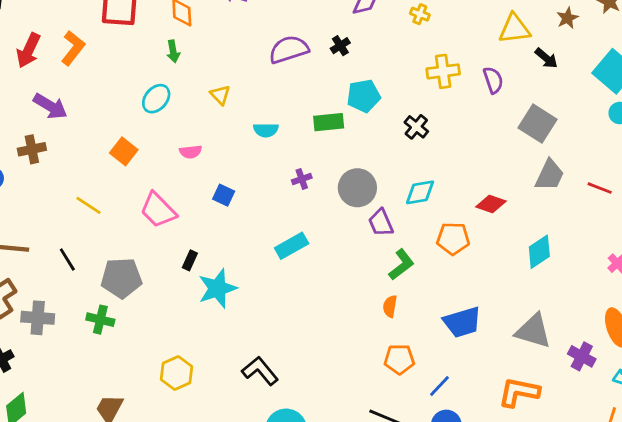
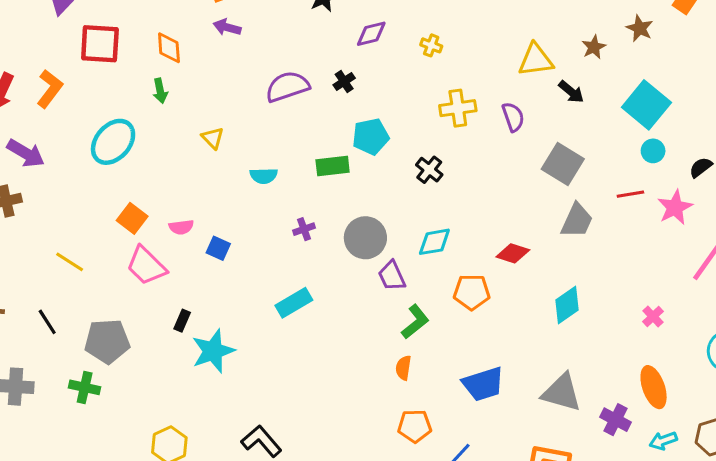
cyan ellipse: (156, 99) -> (113, 142), moved, size x1.4
orange square: (124, 151) -> (132, 218), moved
pink semicircle: (191, 152) -> (181, 227), moved
red line: (600, 188) -> (630, 194), moved, turned -30

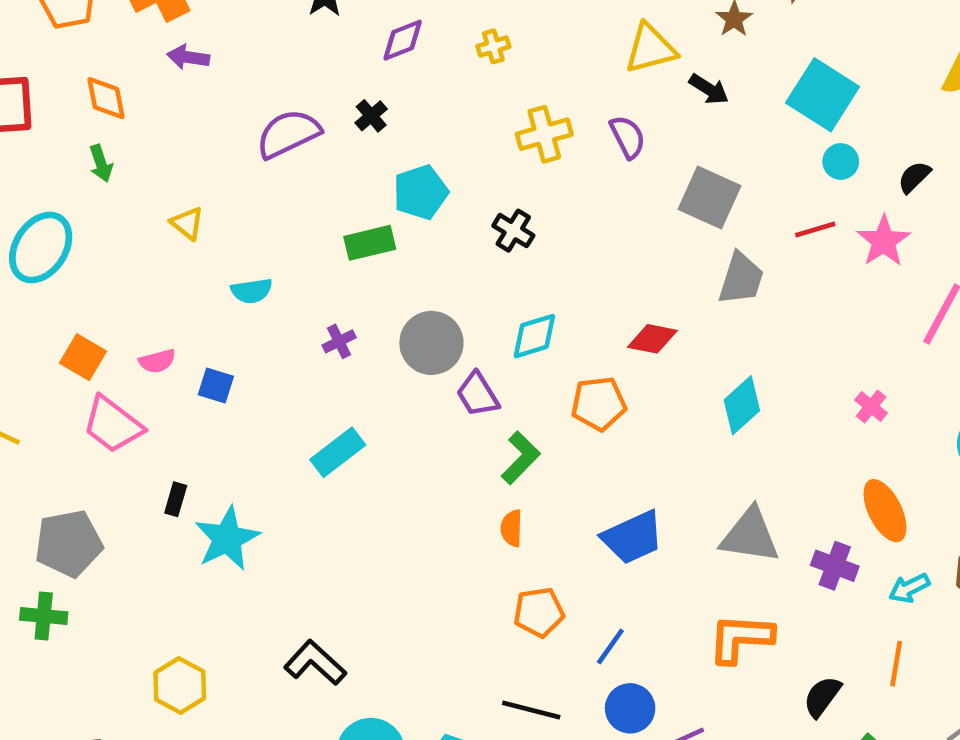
yellow cross: (431, 45) -> (493, 46), turned -30
cyan semicircle: (264, 176) -> (252, 291), moved

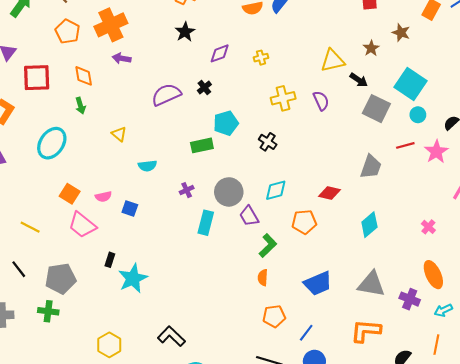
gray square: (709, 197) -> (376, 109), moved
cyan rectangle: (338, 452) -> (206, 223), moved, turned -40

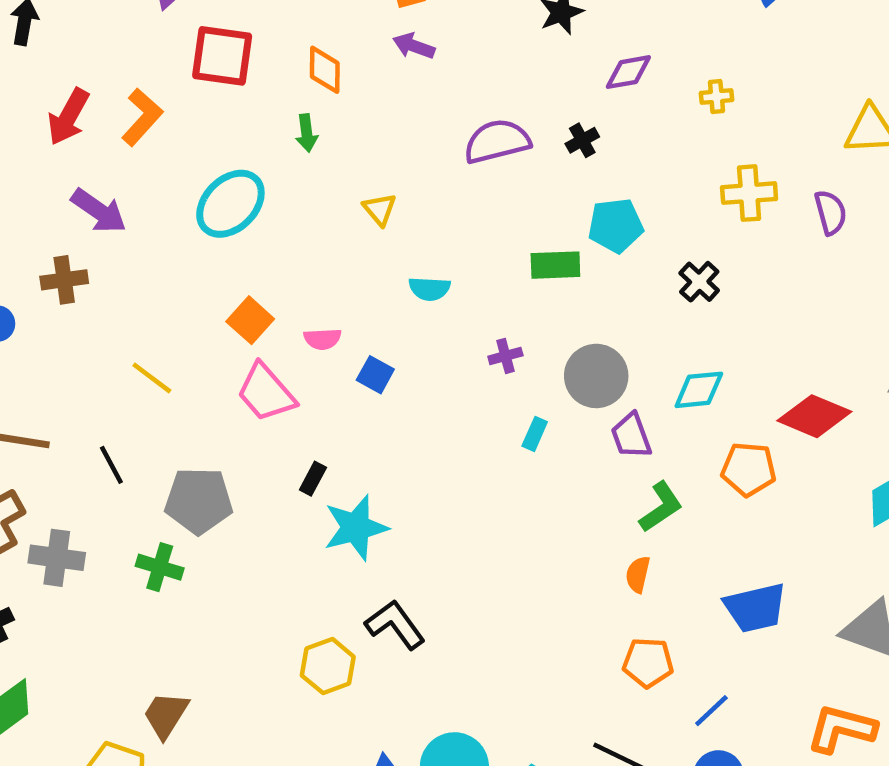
red diamond: (330, 193) -> (814, 416), size x1.4
cyan rectangle: (206, 223) -> (535, 434), size x0.6
black L-shape: (171, 336) -> (395, 625), moved
yellow hexagon: (109, 345) -> (328, 666), moved

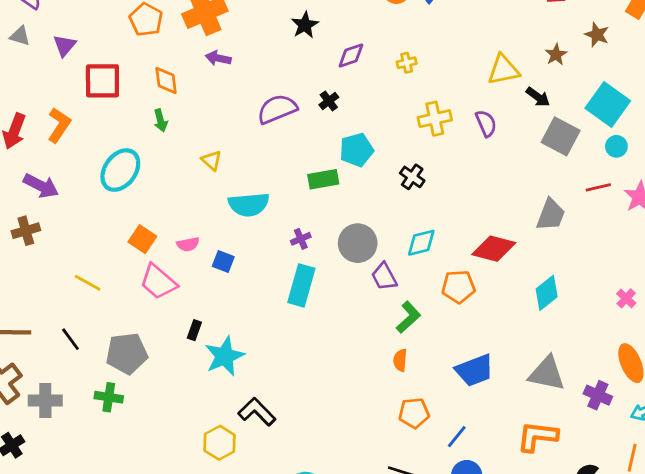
cyan semicircle: (430, 289) -> (249, 204), size x1.6
cyan rectangle: (535, 434) -> (301, 285), moved, size x2.0

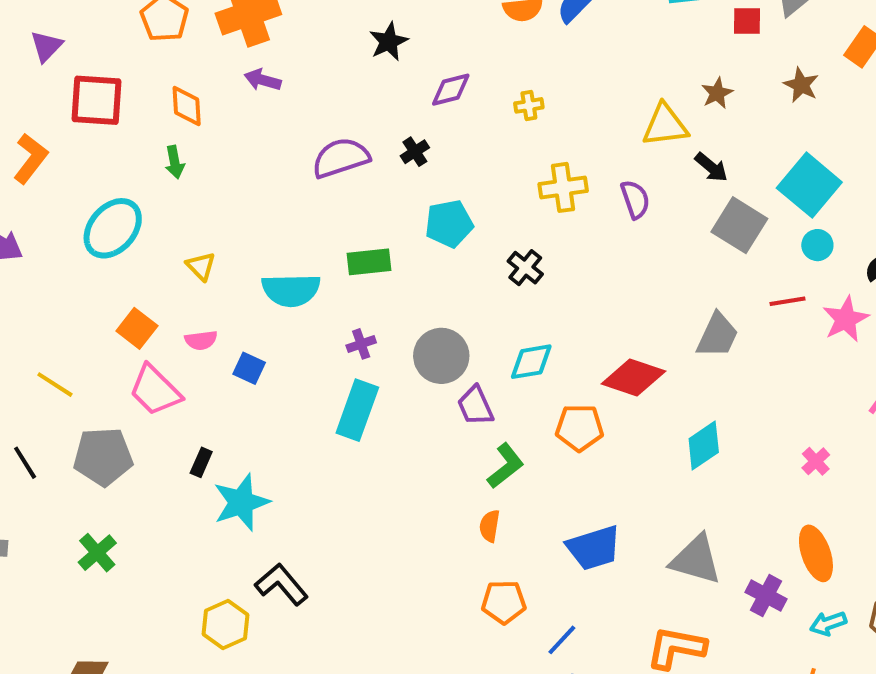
brown star: (556, 55) -> (717, 93), moved
yellow triangle: (212, 161) -> (201, 266), moved
green rectangle: (323, 179) -> (369, 262), moved
gray pentagon: (127, 353) -> (103, 457), moved
green cross: (109, 397) -> (97, 553), moved, turned 36

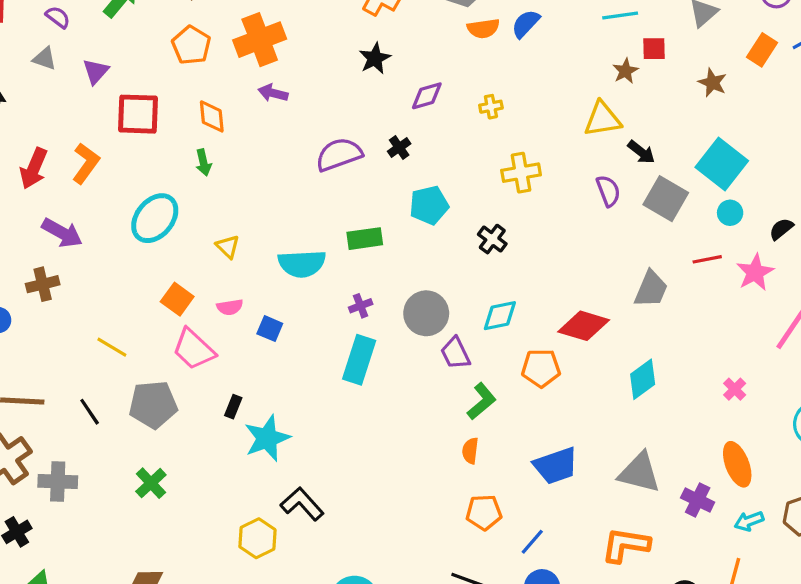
red square: (747, 21) -> (654, 49), moved
brown star: (717, 93) -> (625, 71), moved
purple semicircle: (635, 199) -> (608, 191), moved

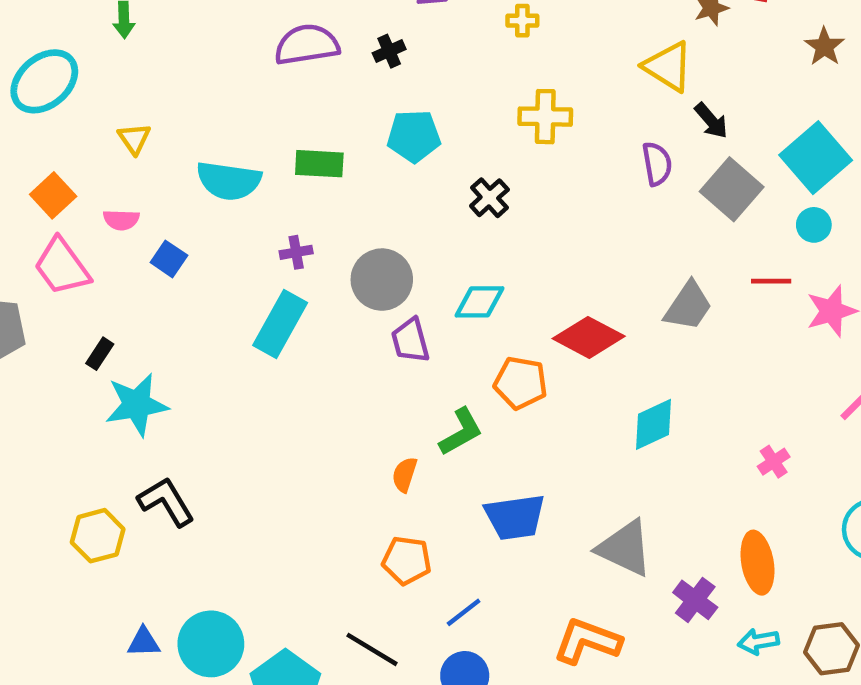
yellow triangle: (603, 119) -> (668, 66), turned 30
green L-shape: (482, 401) -> (461, 432), moved

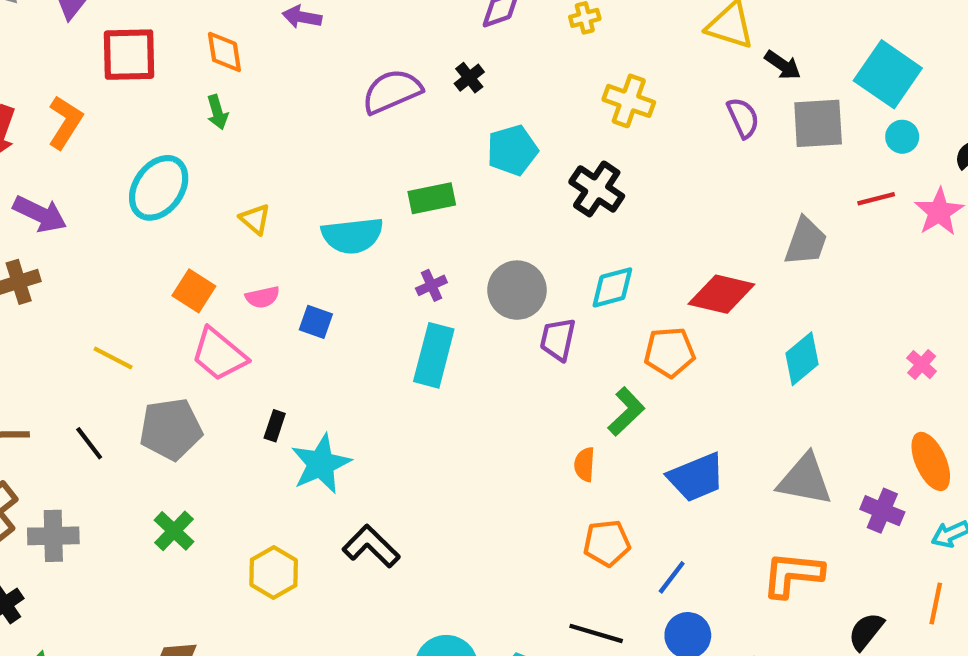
yellow cross: (545, 117) -> (629, 101), turned 33
gray square: (732, 189) -> (818, 123), turned -30
black cross: (489, 198) -> (597, 189), size x1.4
purple trapezoid: (410, 340) -> (558, 339), turned 42
yellow hexagon: (98, 536) -> (274, 572), moved

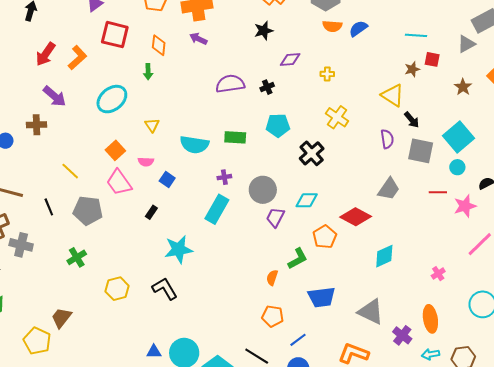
gray trapezoid: (806, 242) -> (389, 189), moved
orange pentagon: (670, 352) -> (325, 237), turned 30
black rectangle: (275, 426) -> (151, 212), moved
cyan star: (321, 464) -> (179, 249), moved

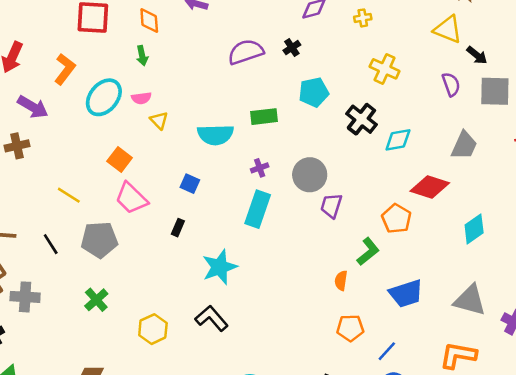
orange L-shape: (77, 58) -> (65, 69), moved
pink semicircle: (146, 162) -> (141, 98), moved
cyan diamond: (307, 200) -> (398, 140), moved

